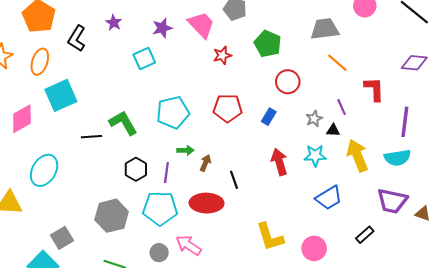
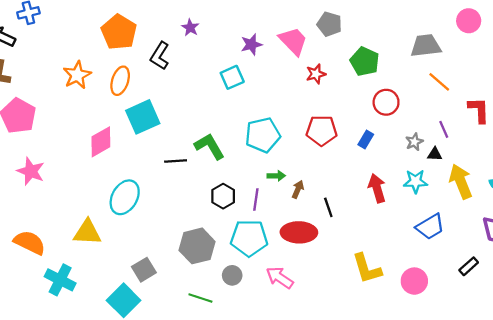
purple star: (114, 23) -> (190, 28), moved
gray circle: (159, 253) -> (232, 275), moved

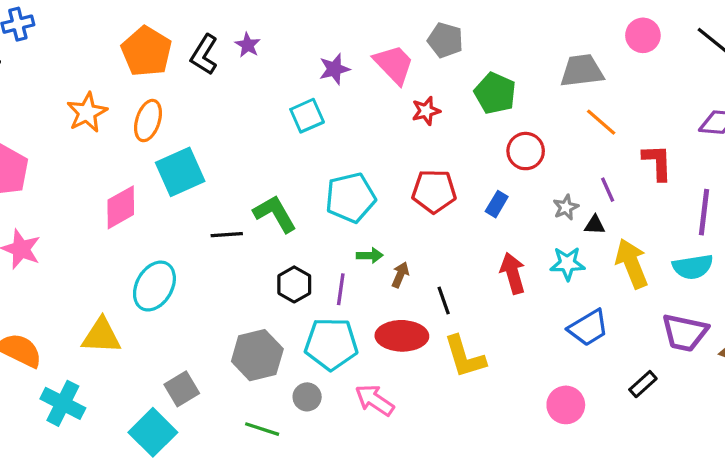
black L-shape: (160, 56) -> (204, 55), moved
yellow L-shape: (367, 269) -> (465, 357), moved

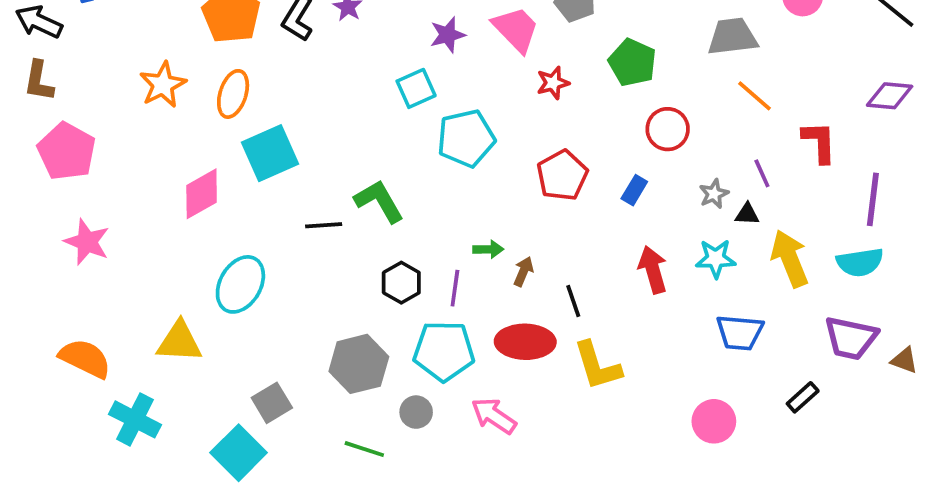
red pentagon: (434, 191) -> (562, 175), turned -30
cyan pentagon: (350, 198) -> (466, 138), moved
blue trapezoid: (588, 328) -> (740, 333), turned 36

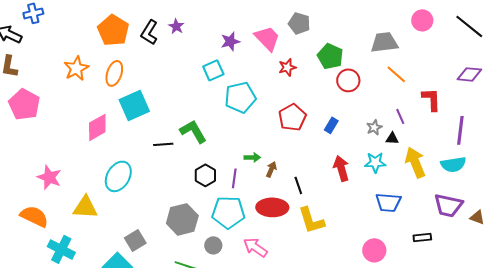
red circle: (668, 129) -> (348, 80), moved
pink star: (87, 242) -> (49, 177), moved
black rectangle: (803, 397) -> (422, 237), turned 36

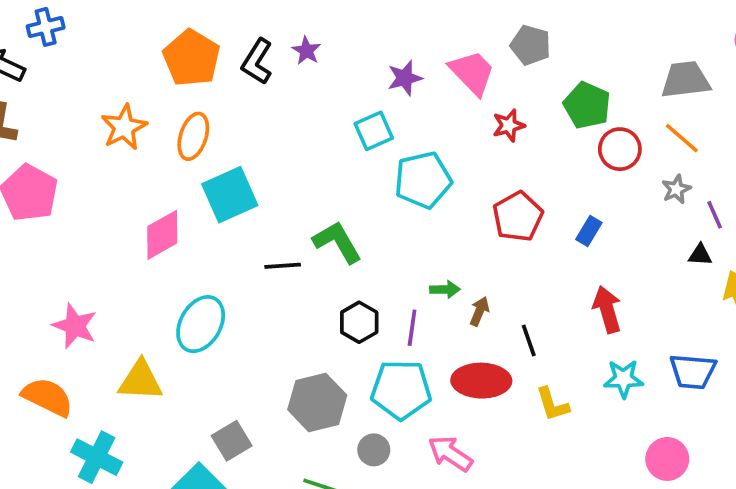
orange line: (396, 74) -> (682, 138), moved
gray star: (374, 127) -> (676, 189), moved
cyan star: (375, 162) -> (623, 379), moved
yellow L-shape: (311, 220) -> (552, 404), size x0.7

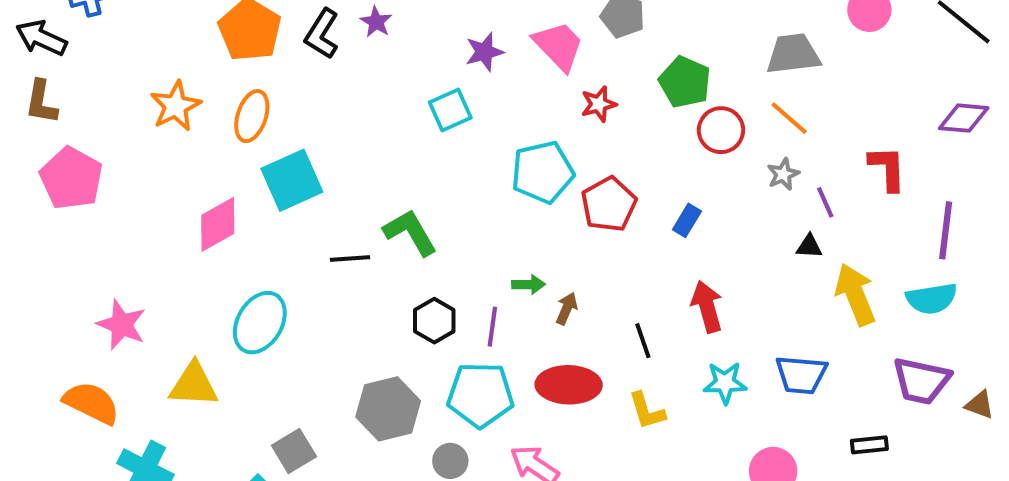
cyan pentagon: (423, 180) -> (543, 172), moved
black line: (529, 340) -> (643, 341), moved

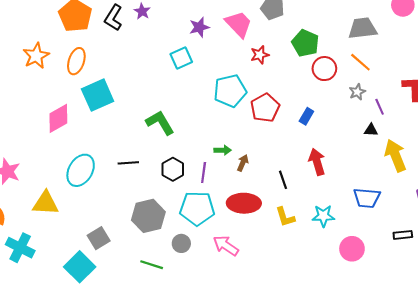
black line: (350, 258) -> (128, 163), moved
cyan star: (725, 383) -> (323, 216), moved

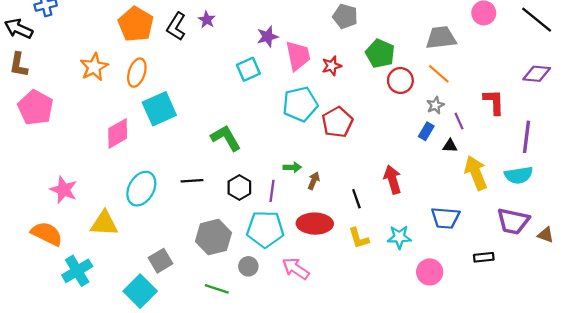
pink trapezoid: (239, 24) -> (298, 56), moved, turned 32
blue rectangle: (306, 116) -> (426, 131), moved
cyan cross: (20, 248) -> (77, 271), turned 32

